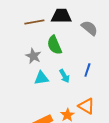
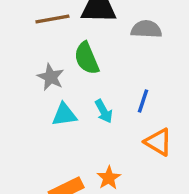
gray semicircle: (89, 28) -> (146, 29), turned -36
orange triangle: (86, 106) -> (158, 142), moved

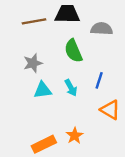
green semicircle: (87, 58) -> (73, 51), moved
gray star: (51, 77) -> (33, 63), turned 30

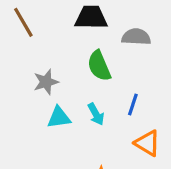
brown line: (34, 21) -> (23, 22), moved, turned 70

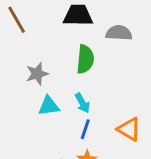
green semicircle: (99, 66) -> (85, 59), turned -152
blue line: (133, 104) -> (85, 129), moved

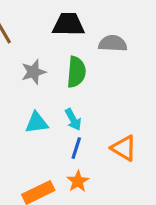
gray star: (37, 74) -> (33, 72), moved

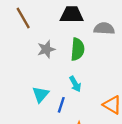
cyan triangle: (37, 123) -> (40, 94), moved, turned -42
blue line: (76, 148) -> (61, 105), moved

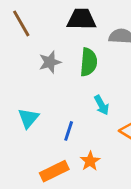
cyan arrow: (75, 84) -> (102, 105), moved
cyan triangle: (40, 94) -> (28, 118), moved

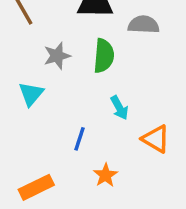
cyan triangle: (28, 118) -> (31, 94), moved
orange rectangle: (54, 171) -> (36, 187), moved

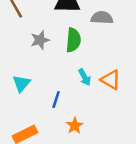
cyan triangle: (31, 94) -> (21, 83), moved
orange triangle: (156, 139) -> (111, 80), moved

